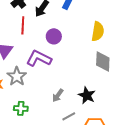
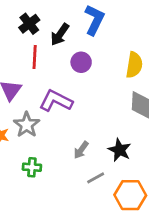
purple circle: (54, 36) -> (81, 62), moved

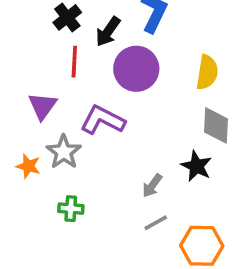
purple circle: (81, 62) -> (136, 69), size x1.6
gray arrow: (81, 150) -> (152, 186), moved
black star: (120, 150) -> (196, 166), moved

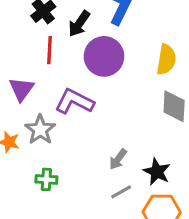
black star: (196, 166) -> (157, 172), moved

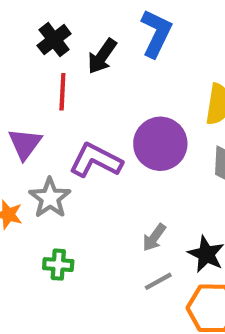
purple circle: (104, 56) -> (160, 144), moved

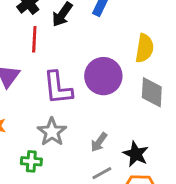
purple L-shape: (96, 160) -> (58, 88), turned -123
gray star: (50, 198) -> (52, 132), moved

